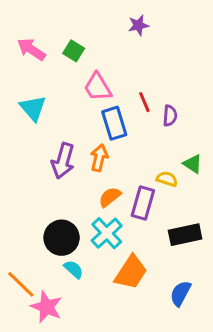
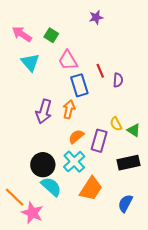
cyan triangle: (33, 108) -> (30, 62), moved
green triangle: (193, 164) -> (134, 130), moved
yellow semicircle: (167, 179) -> (116, 124), turned -136
cyan semicircle: (74, 269) -> (51, 187), size x1.5

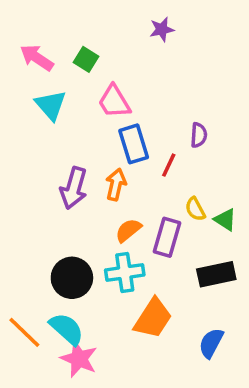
red line: (100, 71) -> (169, 165), moved, turned 48
cyan cross: (74, 162) -> (125, 273), turned 35
cyan semicircle: (51, 187) -> (67, 329), moved
pink star: (32, 213) -> (79, 359), moved

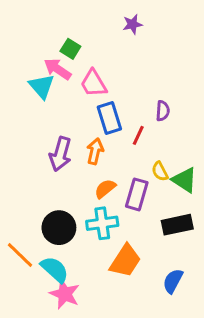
pink arrow: (37, 58) -> (58, 69), moved
green triangle: (225, 220) -> (184, 180), size x1.4
orange line: (24, 332) -> (20, 255), moved

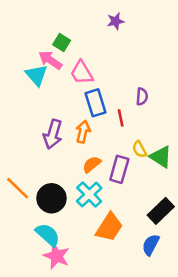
red line: (138, 135) -> (121, 118), turned -36
cyan cross: (102, 223) -> (89, 194), turned -36
black rectangle: (177, 225) -> (161, 211), moved, turned -32
orange line: (20, 255) -> (18, 188), moved

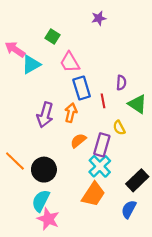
pink arrow: (50, 60) -> (15, 49), moved
cyan triangle: (36, 75) -> (31, 64), turned 42
green triangle: (161, 157) -> (137, 104), moved
cyan cross: (89, 194) -> (100, 166), moved
cyan semicircle: (48, 235) -> (41, 201), turned -105

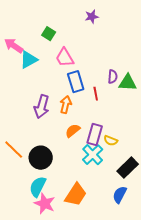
green triangle: (137, 104) -> (128, 83), moved, turned -30
yellow semicircle: (119, 128) -> (111, 141), moved, turned -40
orange trapezoid: (93, 194) -> (76, 195), moved

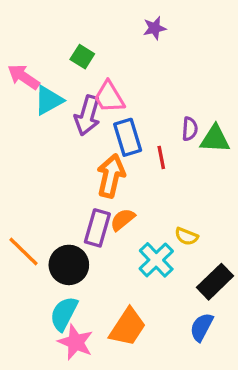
orange arrow: (66, 105) -> (111, 176), size x1.4
purple arrow: (42, 107) -> (87, 115), moved
purple rectangle: (95, 135) -> (97, 228), moved

